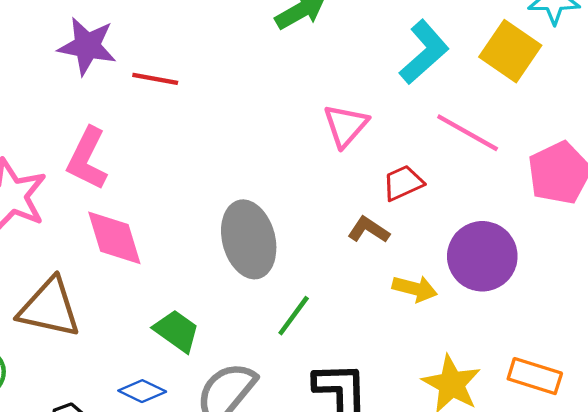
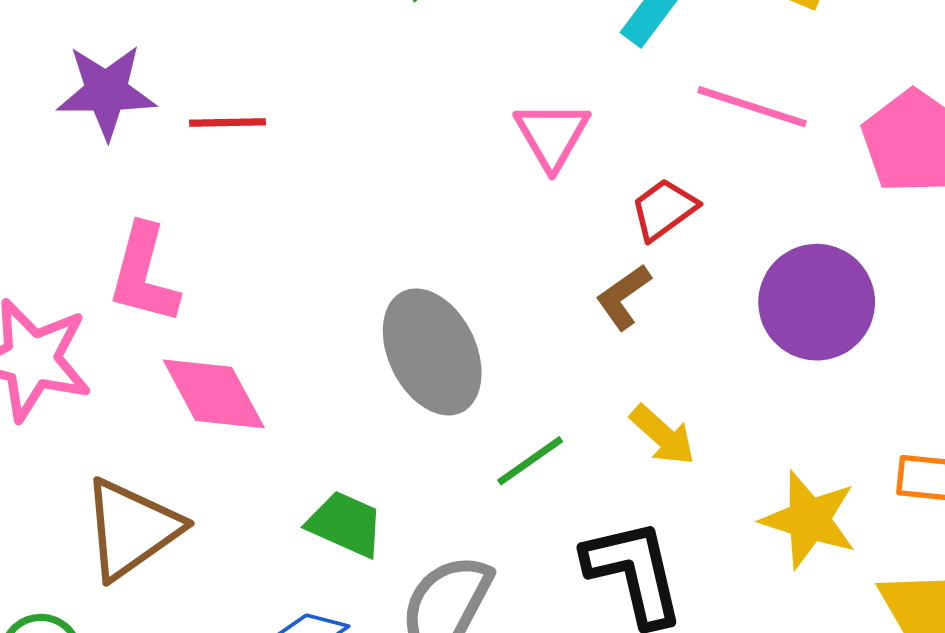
brown L-shape: (369, 230) -> (623, 297), turned -57
yellow arrow: (415, 289) -> (663, 435), moved, turned 39
brown triangle: (49, 308) -> (131, 529), turned -36
green line: (294, 316) -> (530, 461), turned 30

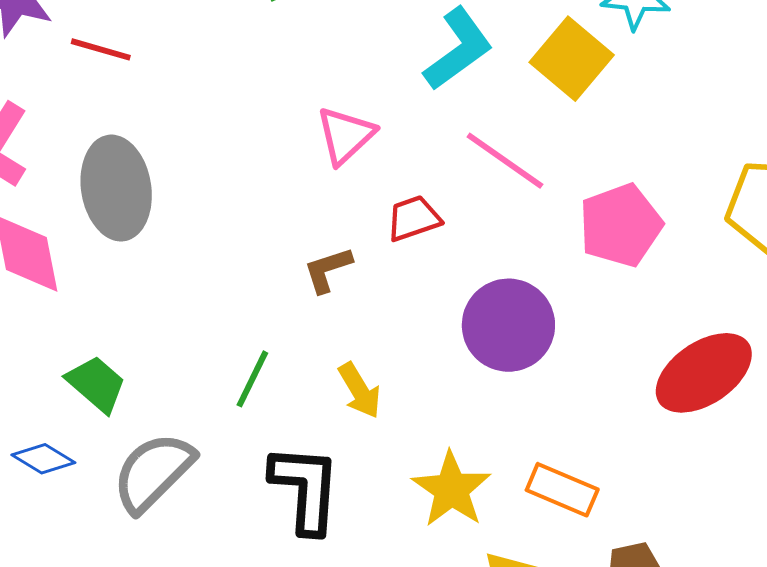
brown L-shape: (623, 297) -> (328, 270), moved
gray ellipse: (432, 352) -> (116, 188), moved
green line: (530, 461) -> (252, 379), turned -46

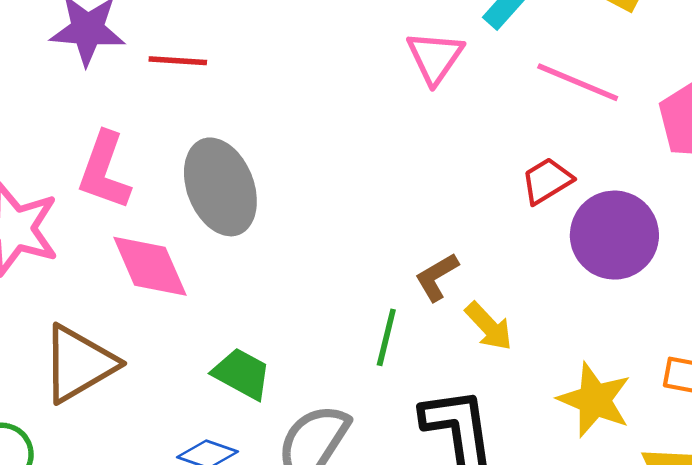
pink triangle: (345, 135) -> (435, 57), moved
red trapezoid: (414, 218) -> (547, 181), moved
brown L-shape: (328, 270) -> (437, 277), moved

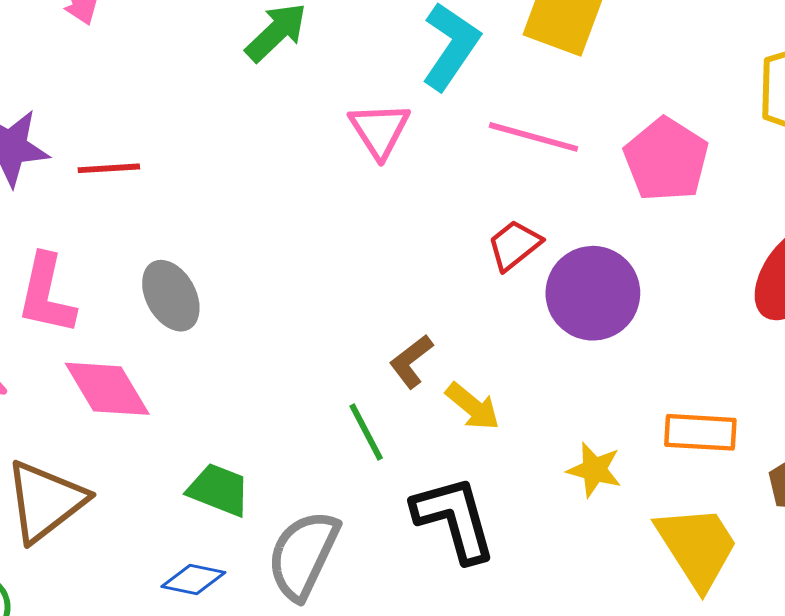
gray ellipse: (220, 187) -> (171, 296), size x0.7
green line: (386, 337) -> (366, 432), turned -34
yellow star: (595, 400) -> (594, 470), size x0.7

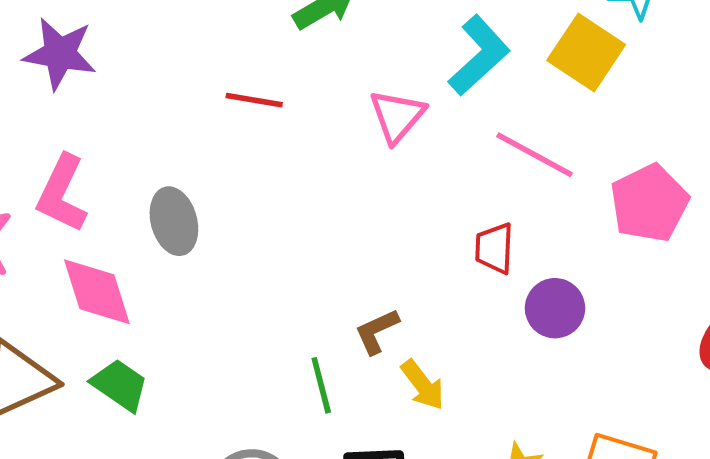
red line: (109, 168) -> (254, 100), moved
red trapezoid: (514, 245) -> (494, 248), turned -62
purple circle: (593, 293) -> (555, 308), size x0.7
green trapezoid: (219, 490) -> (120, 385), moved

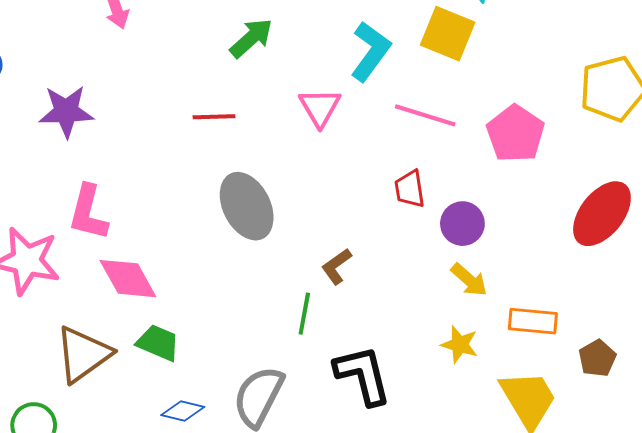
gray ellipse: (174, 221) -> (247, 206), moved, size x1.4
green line: (321, 385) -> (304, 314), turned 36
yellow arrow: (423, 385) -> (469, 280), moved

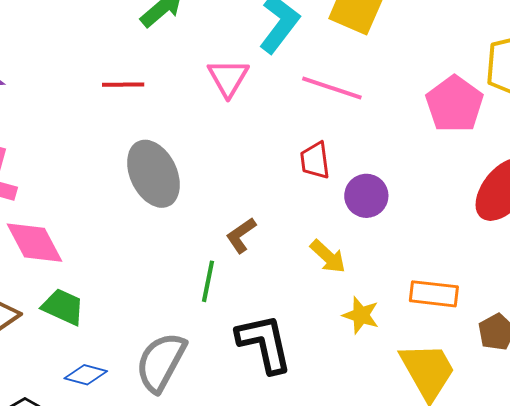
pink pentagon: (515, 134) -> (455, 104), moved
yellow arrow: (469, 280) -> (328, 257), moved

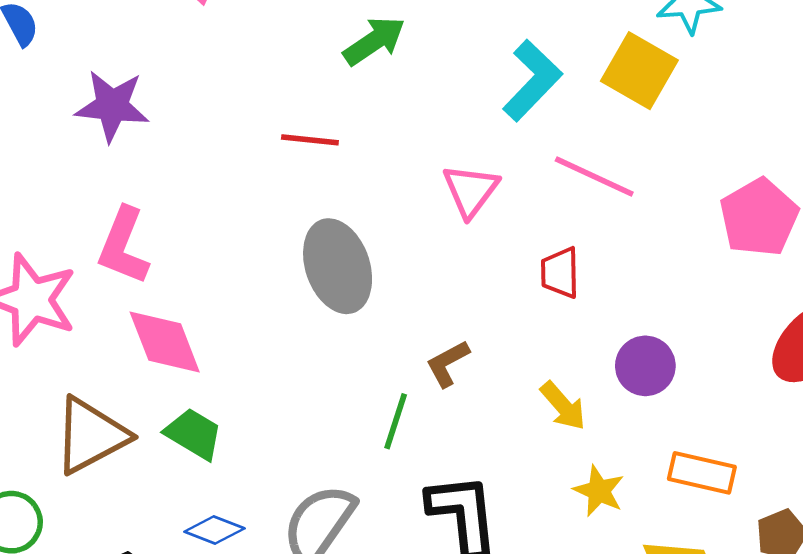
pink triangle: (228, 78) -> (471, 190), moved
purple circle: (366, 196) -> (645, 366), moved

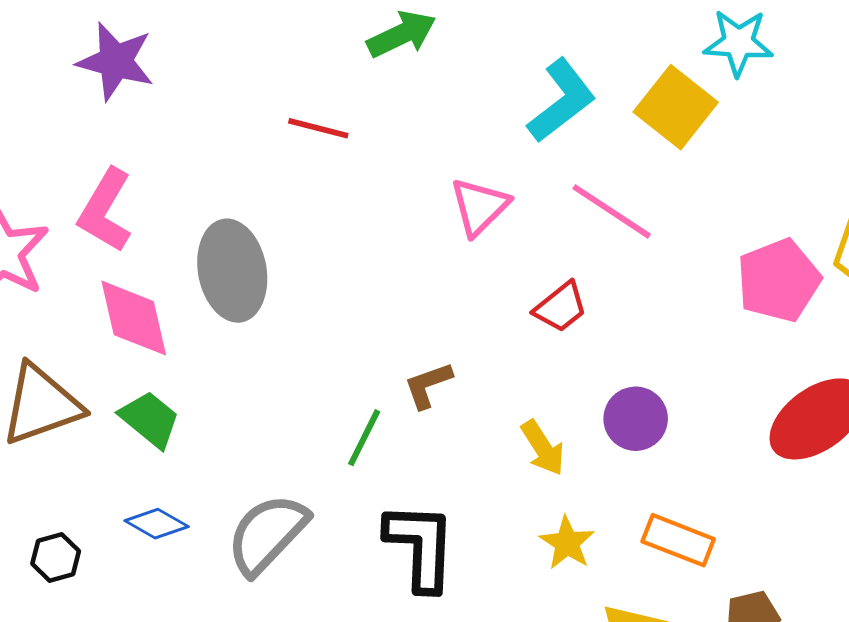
gray ellipse: (338, 266) -> (232, 271), moved
red trapezoid: (560, 273) -> (561, 307), turned -136

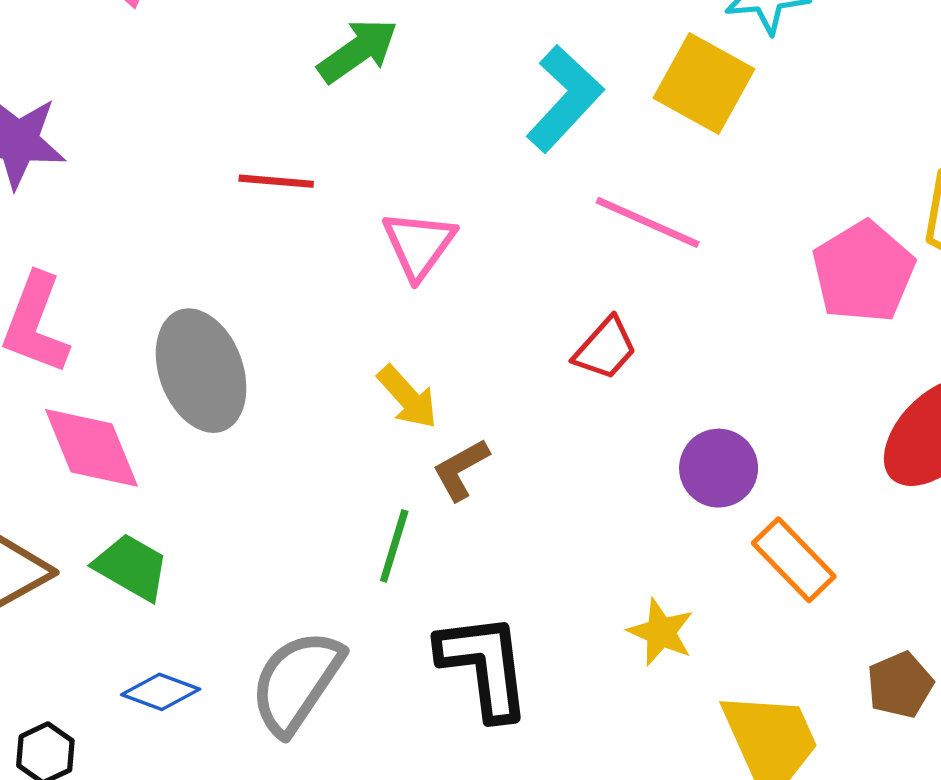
pink triangle: (479, 207) -> (419, 245), moved
yellow arrow: (543, 448) -> (407, 397), moved
orange rectangle: (678, 540) -> (794, 560), moved, turned 34

